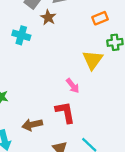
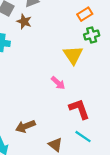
orange rectangle: (100, 18) -> (85, 14), moved
red L-shape: (65, 112) -> (79, 109), moved

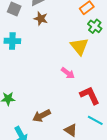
brown star: (24, 21) -> (41, 19), moved
green cross: (92, 35) -> (95, 26), turned -32

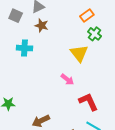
cyan cross: (12, 41) -> (24, 48), moved

